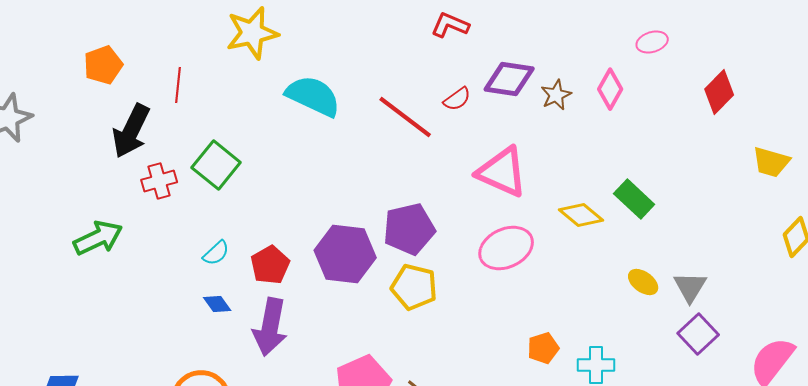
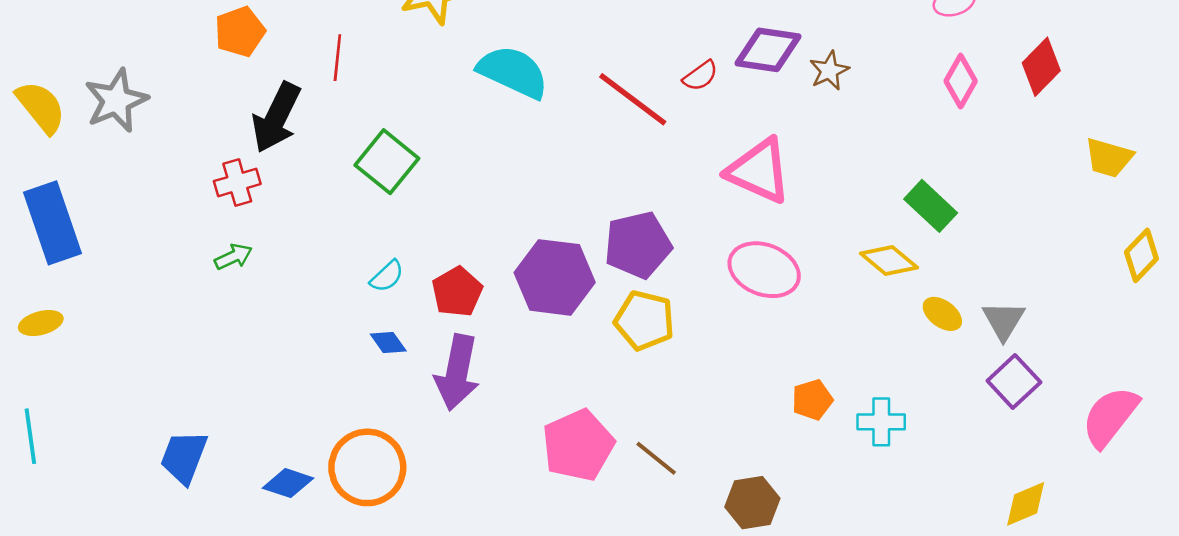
pink diamond: (610, 89) -> (961, 81), moved
red cross: (159, 181) -> (237, 183), moved
yellow diamond: (581, 215) -> (889, 261), moved
green arrow: (98, 238) -> (233, 257), size x0.6
pink ellipse: (506, 248) -> (764, 270), turned 46

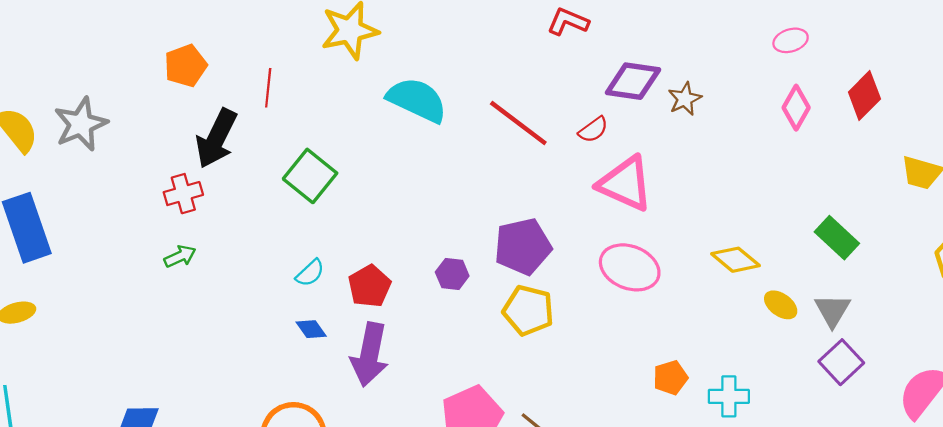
red semicircle: (700, 76) -> (593, 130), moved
green rectangle: (931, 206) -> (837, 238), moved
purple hexagon: (555, 277) -> (452, 274), size x0.5

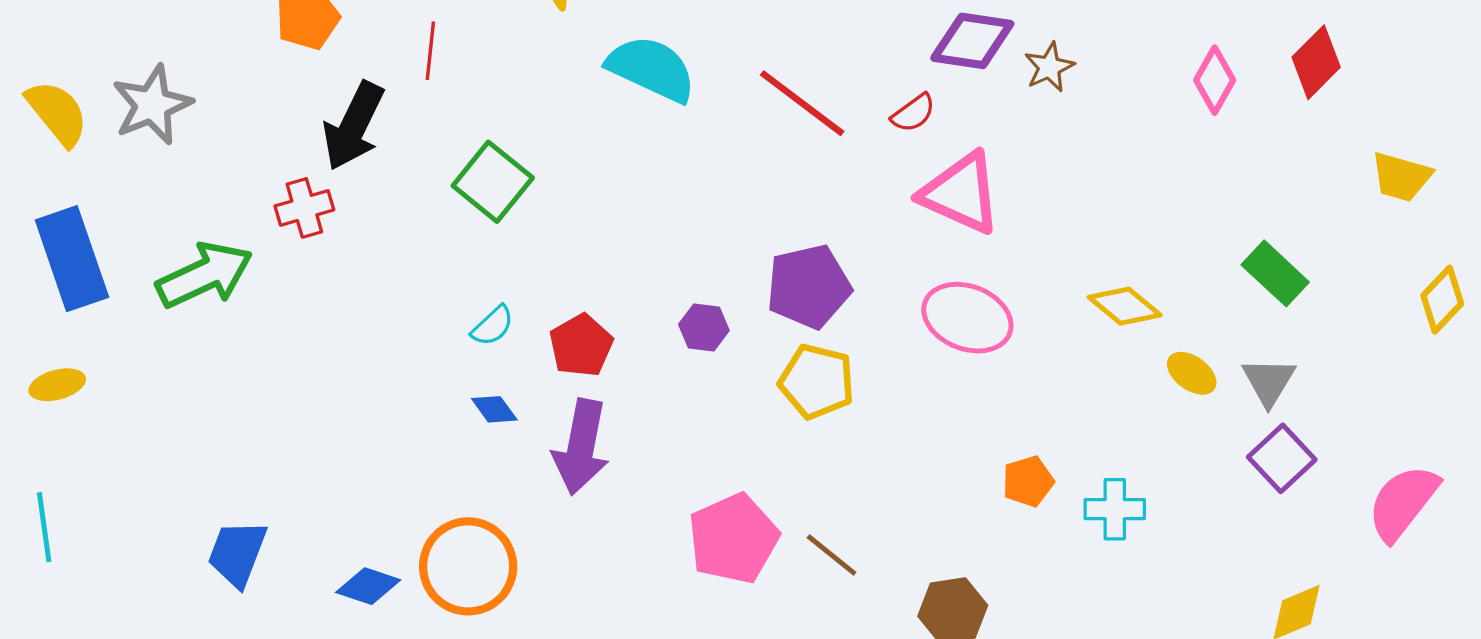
green arrow: (180, 256) -> (205, 275), moved, size x2.0

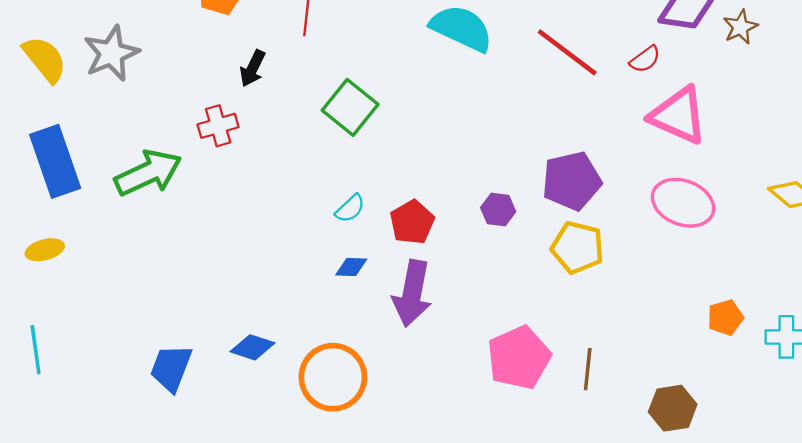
black arrow: (354, 126) -> (253, 68), size x0.6
blue diamond: (494, 409) -> (351, 267), turned -52
brown line: (832, 555) -> (588, 369), turned 57
blue diamond: (368, 586) -> (253, 347), moved

